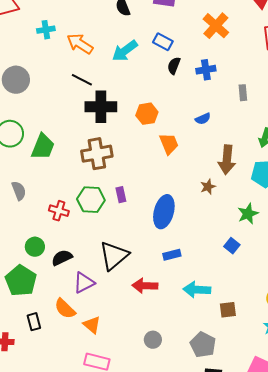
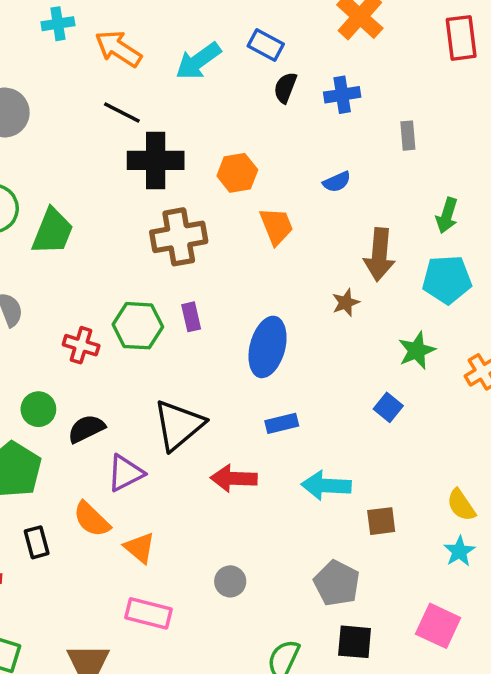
brown cross: (97, 154) -> (179, 237), moved
gray circle: (153, 340) -> (230, 581), moved

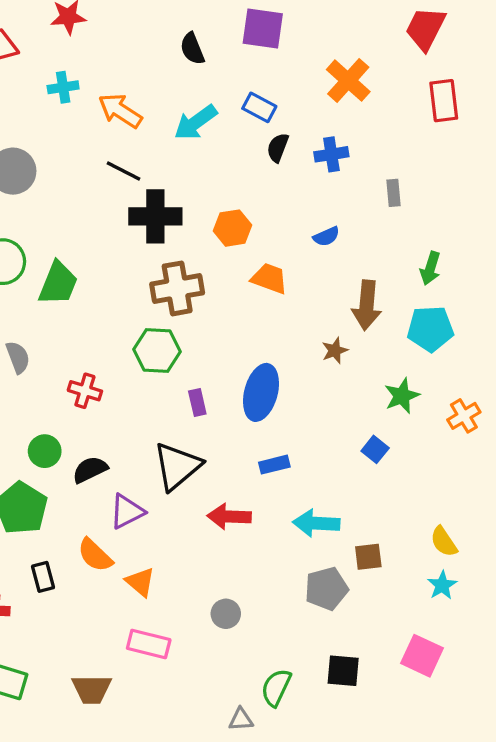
orange trapezoid: (276, 226) -> (269, 278), turned -48
purple rectangle: (191, 317) -> (197, 402), moved
green hexagon: (138, 326) -> (157, 351), moved
gray pentagon: (337, 583) -> (326, 589), moved, turned 30

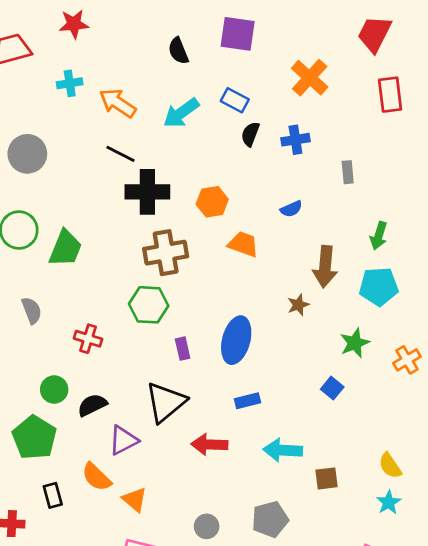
gray pentagon: (326, 589) -> (270, 519), moved

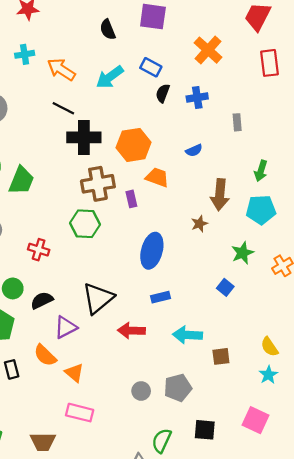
orange hexagon: (212, 202) -> (134, 145), size x1.4
purple rectangle: (183, 349) -> (131, 199), moved
gray circle: (207, 526) -> (141, 391), moved

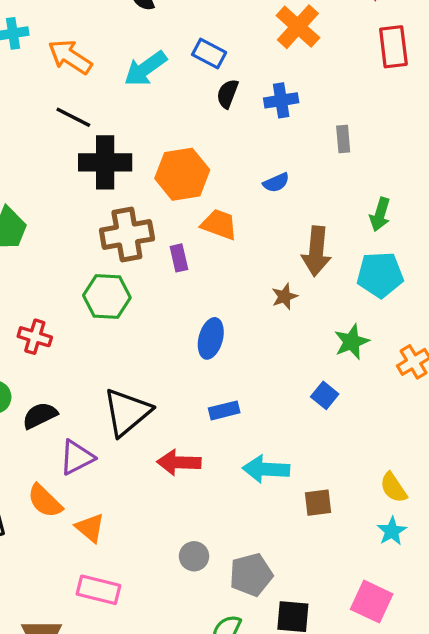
blue ellipse: (152, 251) -> (211, 338), size x0.7
gray pentagon: (178, 388) -> (251, 575), moved

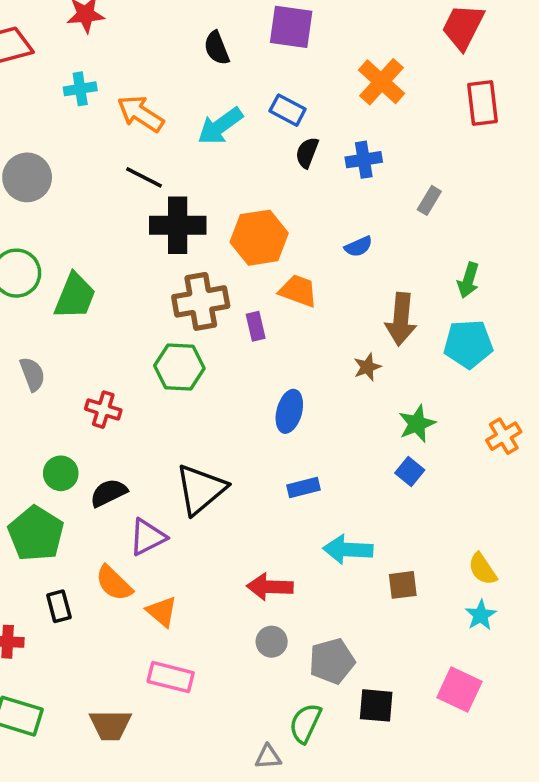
gray rectangle: (343, 139) -> (429, 200), turned 36
green star: (352, 342) -> (417, 424), moved
red arrow: (179, 462) -> (270, 587), moved

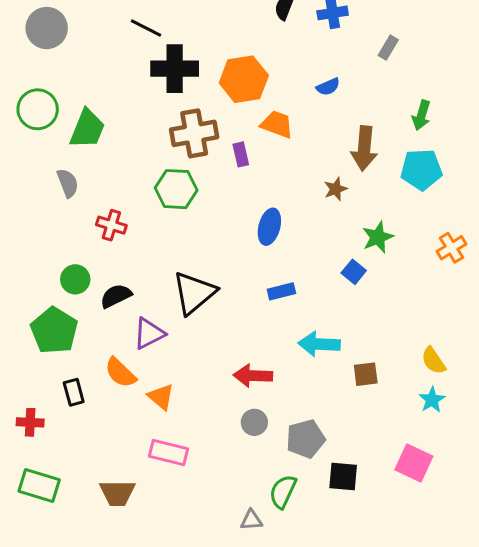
gray semicircle: (32, 374) -> (68, 183), moved
blue square: (410, 472) -> (354, 272), moved

